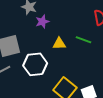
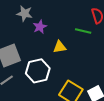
green line: (83, 40) -> (83, 31), moved

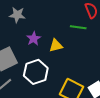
purple star: (40, 27) -> (34, 39), moved

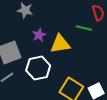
yellow triangle: (56, 46) -> (60, 44), size x1.5

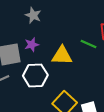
purple star: (39, 35) -> (32, 45), moved

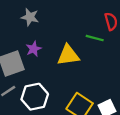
white hexagon: (35, 75) -> (35, 97), moved

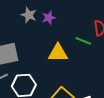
purple star: (34, 49) -> (49, 18), moved

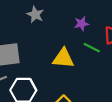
purple star: (49, 18) -> (81, 24), moved

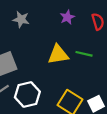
green line: (92, 48) -> (84, 54), moved

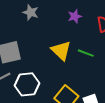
yellow triangle: (58, 55) -> (61, 50), turned 45

